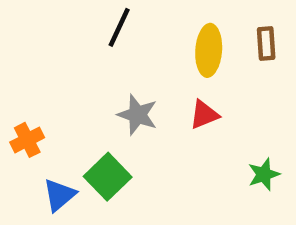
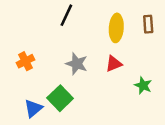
orange cross: (27, 140) -> (26, 61), moved
green star: (264, 174) -> (143, 85), moved, turned -30

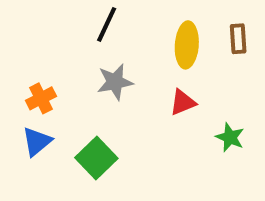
gray star: (77, 64) -> (115, 82), moved, turned -30
blue triangle: (33, 108) -> (37, 141), moved

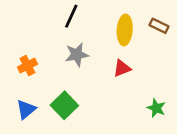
brown rectangle: (238, 39) -> (159, 26), turned -60
green star: (230, 137) -> (156, 108), moved
blue triangle: (37, 141) -> (26, 109), moved

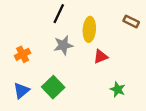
yellow ellipse: (125, 30) -> (89, 29), moved
green star: (156, 108) -> (118, 89), moved

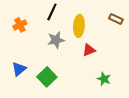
orange cross: (23, 54) -> (20, 25), moved
blue triangle: (21, 91) -> (19, 69), moved

